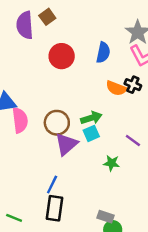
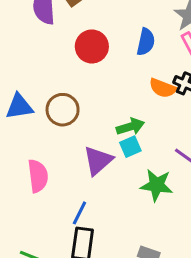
pink semicircle: (20, 120) -> (38, 176), moved
brown circle: (57, 123) -> (63, 110), moved
green star: (112, 163) -> (157, 185), size x1.5

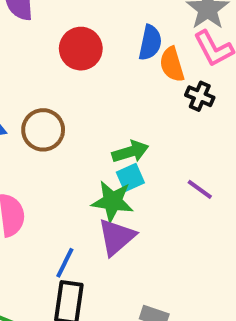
orange semicircle: (163, 88) -> (172, 64), moved, turned 52
purple triangle: (98, 161) -> (116, 237), moved
green star: (157, 185) -> (112, 201), moved

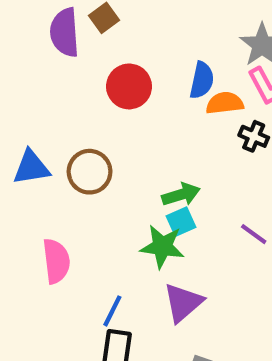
orange semicircle: (172, 64) -> (225, 103), turned 100
purple triangle: (116, 237) -> (183, 303), moved

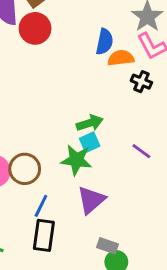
red circle: (129, 86) -> (35, 28), moved
brown circle: (90, 172) -> (25, 169), moved

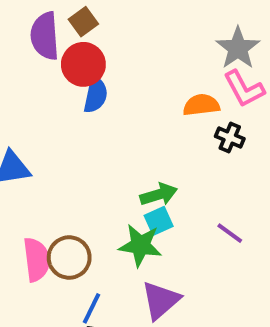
blue semicircle: (104, 42) -> (96, 95), moved

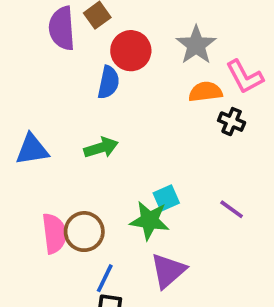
gray star: (238, 48) -> (196, 45), moved
red circle: (83, 64) -> (131, 51), moved
green arrow: (159, 194) -> (101, 148), moved

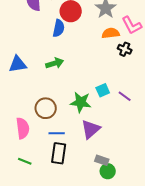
cyan square: (166, 198) -> (103, 90), moved
pink semicircle: (54, 233) -> (23, 128), moved
blue line: (105, 278) -> (57, 133), turned 63

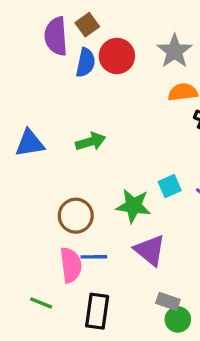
blue semicircle: (59, 28) -> (86, 63), moved
pink semicircle: (23, 128) -> (71, 265), moved
purple triangle: (91, 129) -> (150, 250), turned -40
black rectangle: (59, 153) -> (97, 311), moved

